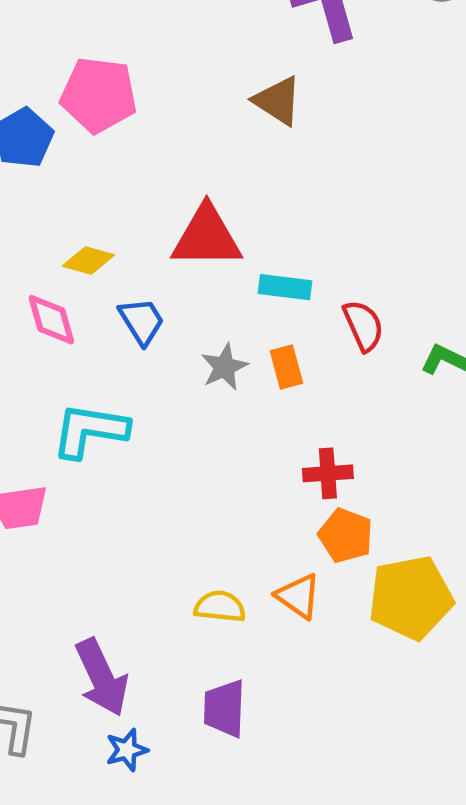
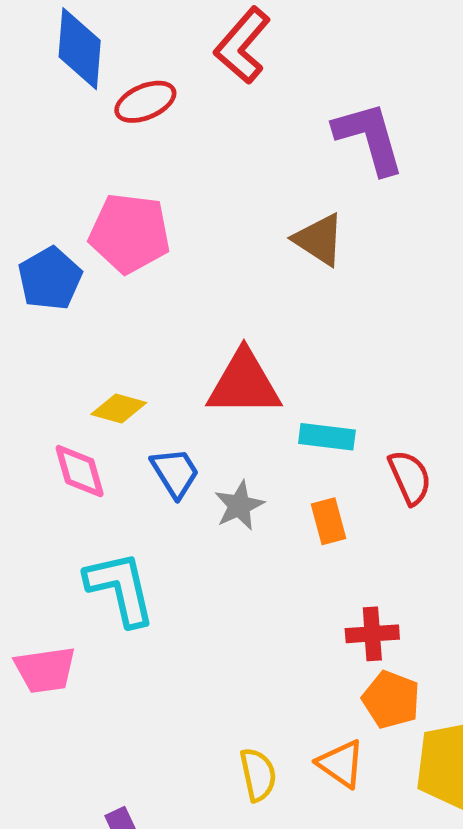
gray star: (224, 367) -> (239, 506), moved
cyan L-shape: (90, 431) -> (120, 588), turned 68
yellow semicircle: (220, 606) -> (258, 775), turned 72

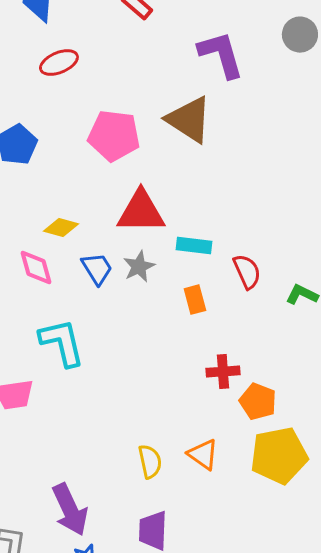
red ellipse: (145, 102) -> (59, 63), moved
pink pentagon: (130, 233) -> (114, 136), moved
brown triangle: (319, 239) -> (189, 120), size x1.4
gray star: (239, 506) -> (139, 267), moved
orange pentagon: (391, 700) -> (258, 402), moved

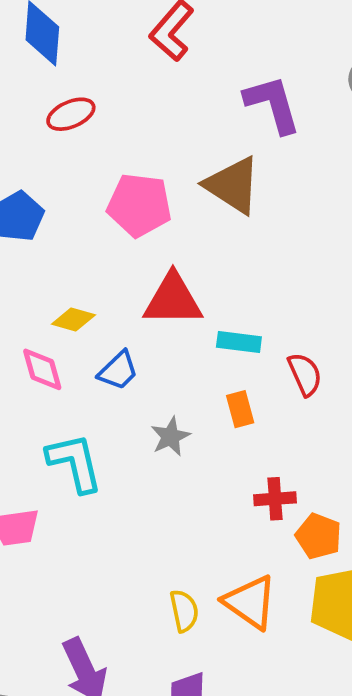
gray star: (139, 267) -> (170, 437), moved
blue trapezoid: (97, 269) -> (118, 371), turned 78
orange triangle: (203, 455) -> (250, 602), size x1.4

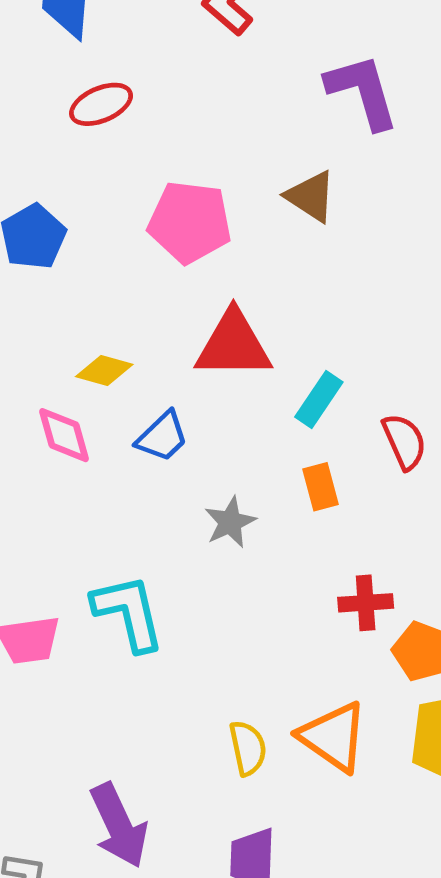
brown triangle: (233, 185) -> (311, 196), size x0.7
cyan rectangle: (239, 342) -> (319, 400), turned -63
cyan L-shape: (75, 463) -> (128, 613), moved

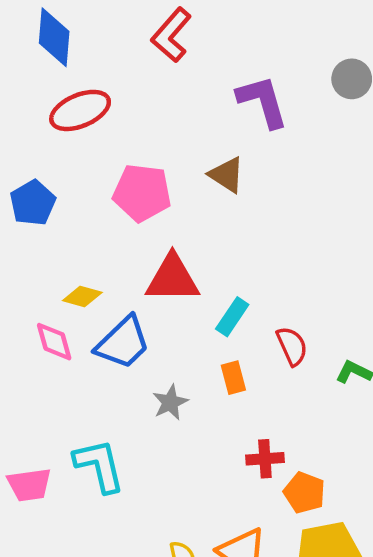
red ellipse: (101, 104) -> (80, 110), size x1.4
blue trapezoid: (162, 437) -> (123, 343), size x1.5

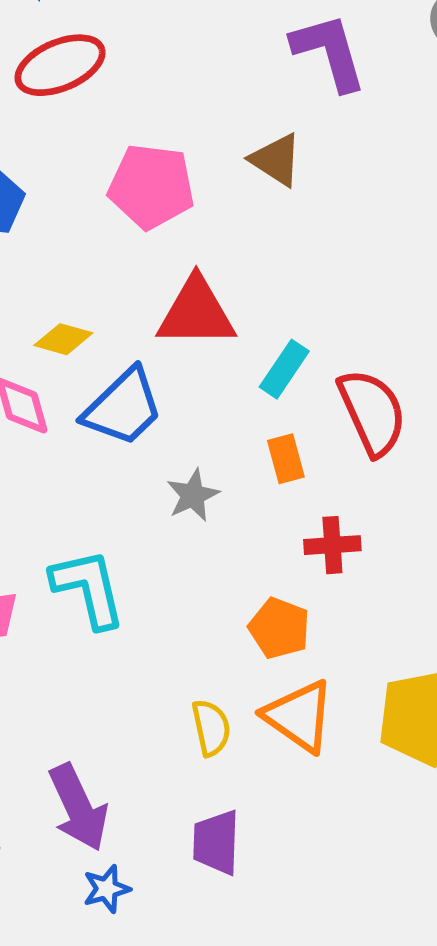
red semicircle: (292, 346) -> (372, 412), size x1.5
red cross: (265, 459) -> (332, 545), moved
orange pentagon: (304, 493) -> (279, 628), moved

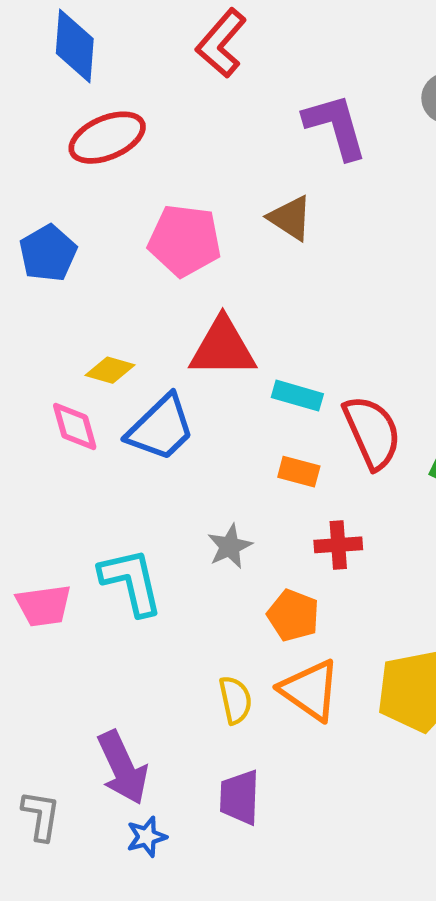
cyan rectangle: (284, 369) -> (297, 396), turned 72
orange rectangle: (286, 459) -> (299, 472), turned -60
gray star: (193, 495) -> (230, 546), moved

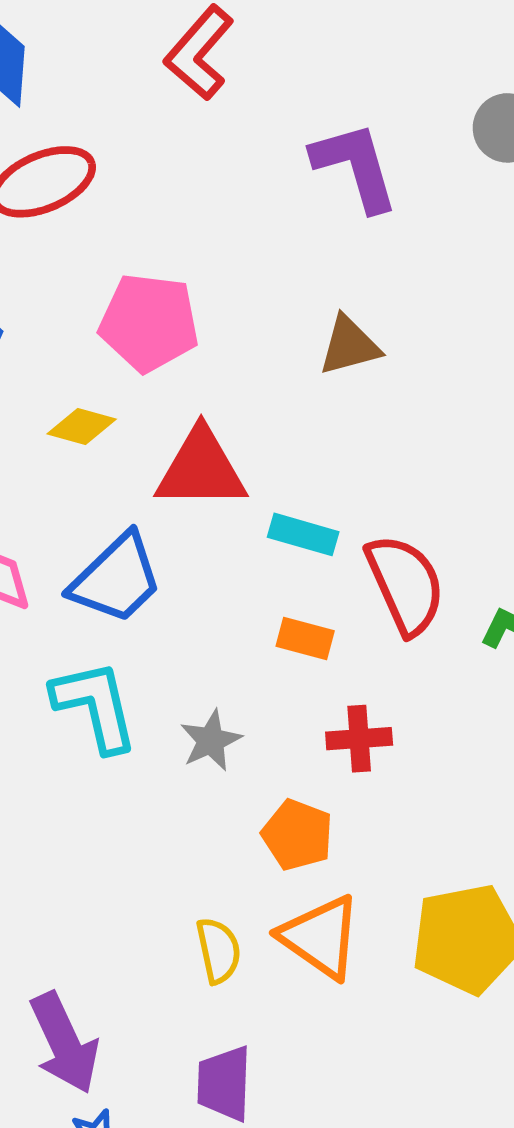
brown triangle: (290, 218) -> (349, 346), moved, turned -48
yellow diamond: (110, 370) -> (82, 427), moved
cyan L-shape: (131, 582) -> (95, 706), moved

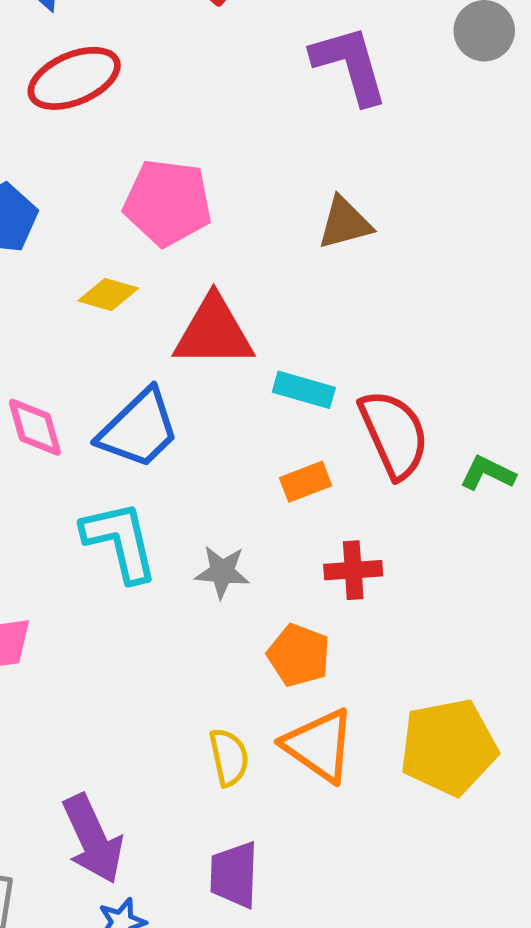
orange rectangle: (305, 638) -> (306, 482), turned -36
gray star: (211, 741) -> (222, 572), turned 30

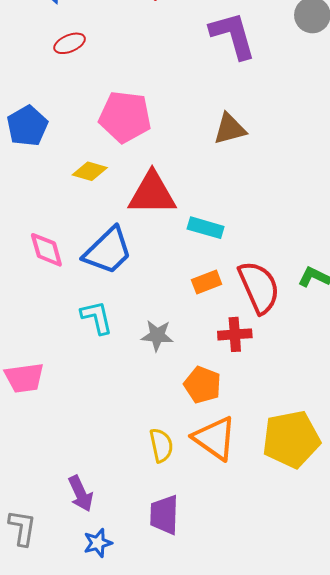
red ellipse: (74, 78) -> (70, 43), size x0.6
red semicircle: (394, 434) -> (259, 287), moved
cyan L-shape: (120, 541) -> (97, 317), size x0.7
purple arrow: (93, 839) -> (81, 494), size x0.7

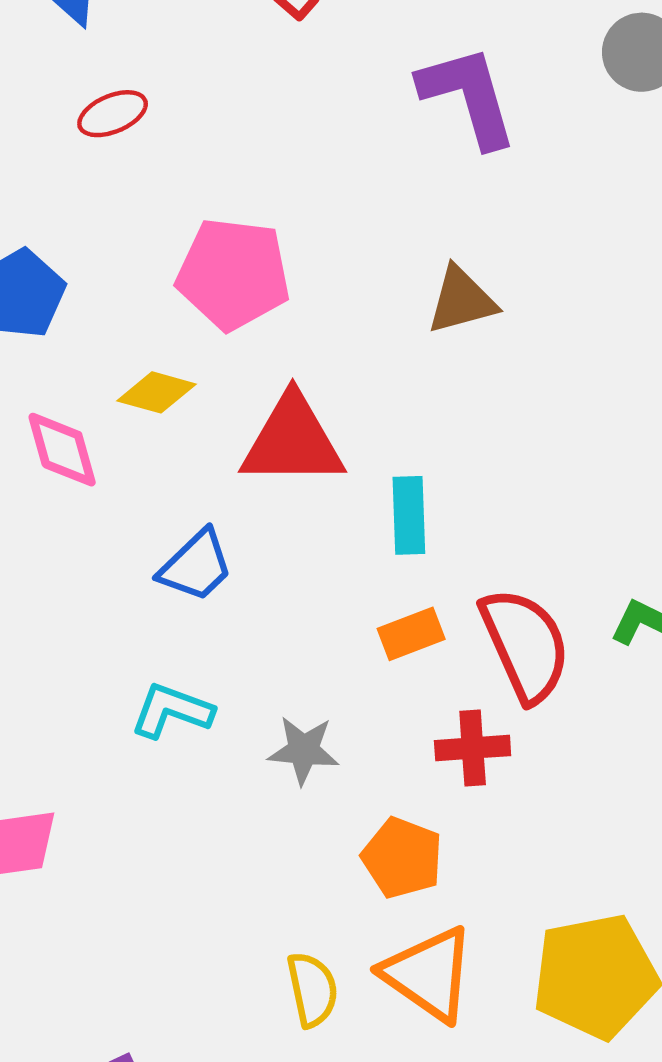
cyan rectangle: (206, 228) -> (409, 515), turned 72
pink diamond: (46, 250) -> (62, 450), moved
blue trapezoid: (108, 251) -> (196, 566), size x0.7
cyan L-shape: (97, 317) -> (172, 711), turned -57

